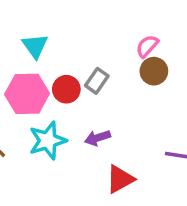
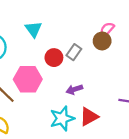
brown circle: (154, 71) -> (102, 41), moved
pink hexagon: (27, 94) -> (28, 79), moved
cyan star: (48, 141) -> (62, 118), moved

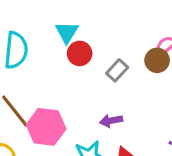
red circle: (54, 58) -> (80, 53), moved
pink hexagon: (28, 79) -> (46, 127), moved

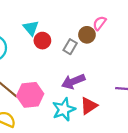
brown circle: (157, 60) -> (87, 35), moved
purple arrow: (111, 121) -> (73, 82), size x1.5

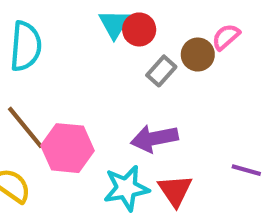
cyan triangle: (31, 28) -> (114, 24), moved
red circle: (42, 41) -> (139, 29), moved
red triangle: (89, 106) -> (175, 190), turned -42

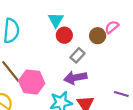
red circle: (139, 29) -> (64, 35), moved
gray rectangle: (161, 71) -> (78, 55), moved

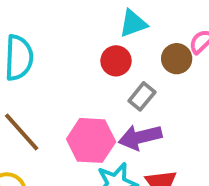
cyan triangle: (56, 20) -> (133, 23), moved, turned 42
pink hexagon: (32, 82) -> (91, 140), moved

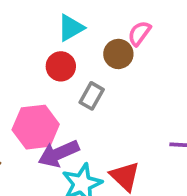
purple arrow: (140, 137) -> (59, 153), moved
pink hexagon: (91, 140) -> (36, 127), moved

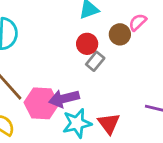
red circle: (61, 66) -> (87, 44), moved
pink hexagon: (36, 127) -> (41, 103), moved

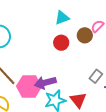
gray rectangle: (95, 61) -> (96, 76), moved

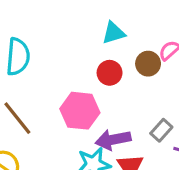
purple arrow: (45, 83) -> (113, 140), moved
pink hexagon: (29, 87) -> (80, 111), moved

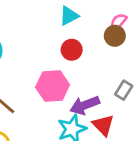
brown circle: (148, 64) -> (115, 36), moved

